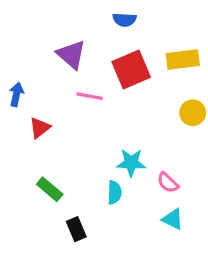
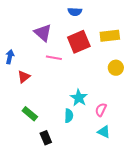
cyan star: (131, 163) -> (79, 98), turned 30
pink semicircle: (168, 183) -> (101, 110), turned 72

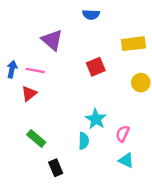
red square: (79, 42) -> (96, 67), moved, size x0.7
pink line: (54, 58) -> (35, 70), moved

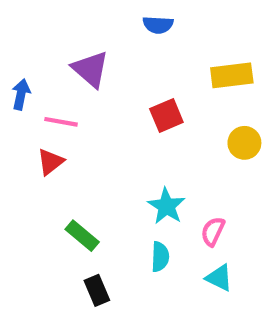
blue arrow: (12, 69) -> (21, 94), moved
green rectangle: (36, 139) -> (82, 236), moved
cyan semicircle: (84, 141) -> (160, 257), moved

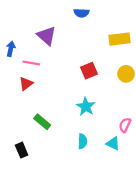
red square: (166, 115) -> (89, 71), moved
pink semicircle: (213, 231) -> (125, 125), moved
cyan semicircle: (160, 257) -> (82, 141), moved
black rectangle: (97, 290) -> (22, 150), moved

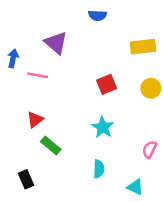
red triangle: (26, 84) -> (35, 119), moved
cyan triangle: (113, 143) -> (135, 187), moved

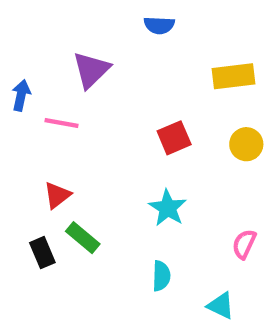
purple triangle: (56, 43) -> (91, 70), turned 35
black rectangle: (26, 179) -> (42, 253), moved

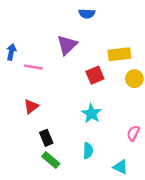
purple triangle: (91, 70) -> (67, 45), moved
yellow rectangle: (234, 76) -> (119, 54), moved
green rectangle: (83, 238) -> (51, 160), moved
black rectangle: (42, 253) -> (46, 138), moved

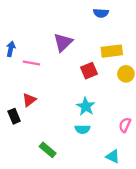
blue semicircle: (87, 14) -> (101, 13), moved
black rectangle: (46, 138) -> (14, 116), moved
cyan semicircle: (88, 151) -> (82, 129), moved, turned 88

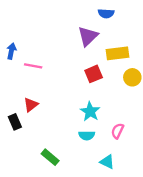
purple triangle: (63, 42) -> (88, 36), moved
pink semicircle: (125, 125) -> (117, 131), moved
cyan triangle: (113, 156) -> (107, 162), moved

